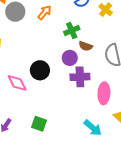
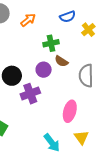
purple cross: (80, 77) -> (30, 94), moved, turned -30

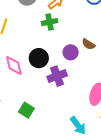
green cross: (51, 43) -> (50, 22), moved

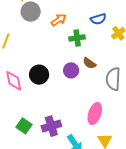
green cross: (50, 22) -> (77, 38), moved
purple cross: (57, 76) -> (51, 126), moved

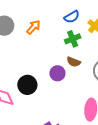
green cross: (77, 38) -> (73, 39), moved

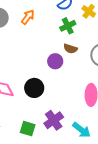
black circle: (27, 85) -> (34, 88), moved

